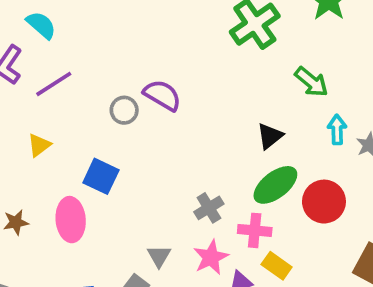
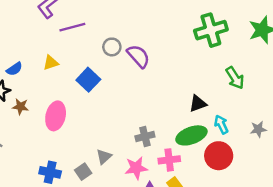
gray circle: (124, 110) -> (112, 47), moved
cyan arrow: (337, 130) -> (221, 124), moved, turned -42
blue square: (101, 176) -> (88, 80), moved
pink cross: (255, 230) -> (169, 160), turned -30

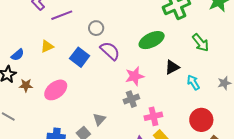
purple semicircle: (138, 56) -> (110, 51), moved
pink ellipse: (56, 116) -> (56, 90), turned 45
green ellipse: (191, 135) -> (152, 40), moved
red circle: (219, 156) -> (201, 120), moved
pink star: (136, 168) -> (135, 76), moved

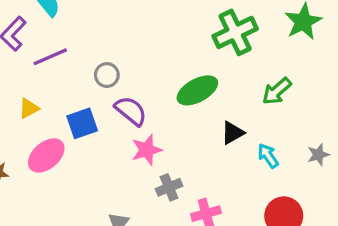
green arrow: (200, 43) -> (277, 91), turned 90
blue square: (80, 57) -> (82, 123), turned 36
pink star: (135, 76) -> (147, 150), moved
pink ellipse: (56, 90) -> (46, 155), moved

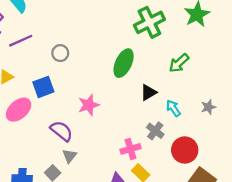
green ellipse: (197, 90) -> (124, 63), turned -36
purple semicircle: (131, 111) -> (62, 131), moved
gray cross: (169, 187) -> (155, 131), moved, turned -30

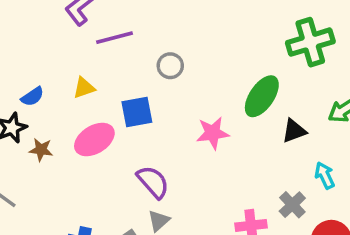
black triangle: (148, 92) -> (294, 131), moved
pink star: (89, 105) -> (213, 133), moved

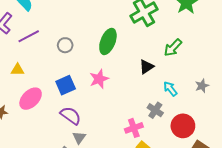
yellow triangle: (84, 88) -> (17, 70), turned 32
green ellipse: (262, 96) -> (108, 41), moved
blue square: (137, 112) -> (66, 85), moved

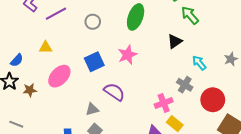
green arrow: (173, 48) -> (190, 15), moved, turned 96
purple semicircle: (71, 116) -> (114, 92), moved
gray triangle: (79, 138) -> (92, 109), moved, turned 40

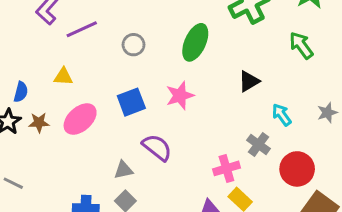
green arrow: (190, 15) -> (301, 45), moved
blue semicircle: (17, 60) -> (21, 92), turned -32
brown star: (30, 90) -> (39, 123), moved

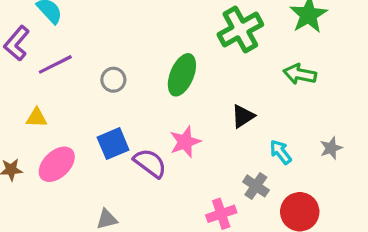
green arrow: (301, 45) -> (300, 74), turned -40
pink star: (180, 96) -> (185, 142), moved
purple semicircle: (157, 147) -> (150, 163), moved

